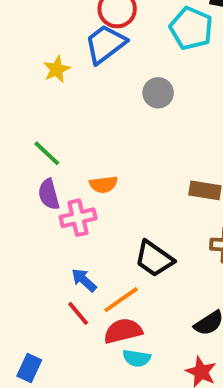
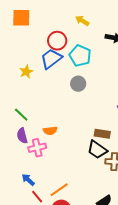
cyan pentagon: (191, 28) -> (80, 56), moved
black trapezoid: (154, 259) -> (97, 150), moved
blue arrow: (84, 280) -> (28, 180), moved

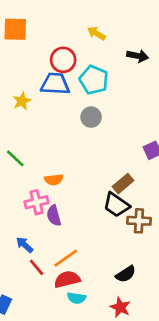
blue trapezoid: (51, 59) -> (55, 84), turned 40
brown rectangle: (102, 134) -> (123, 184), turned -49
purple semicircle: (22, 136) -> (54, 216), moved

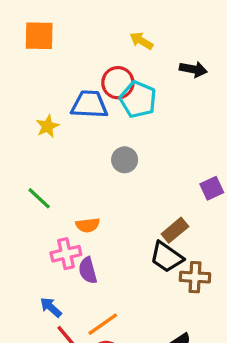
red circle: (63, 60) -> (118, 83), moved
gray circle: (91, 117) -> (125, 160), moved

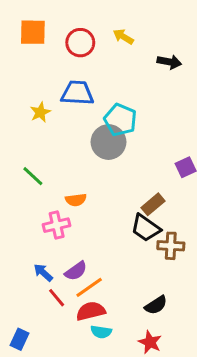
red circle: (118, 83) -> (80, 43), moved
cyan pentagon: (138, 99) -> (120, 120), moved
gray circle: (125, 160) -> (108, 142), size x1.5
purple semicircle: (88, 270) -> (76, 271), moved, turned -110

